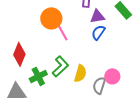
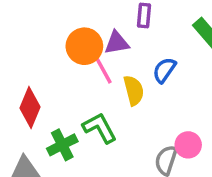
purple triangle: (97, 16) -> (117, 43), moved
green L-shape: (60, 66) -> (100, 128), turned -75
yellow semicircle: (80, 73) -> (134, 90), moved, turned -30

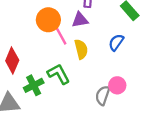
purple triangle: (117, 43) -> (80, 20), moved
blue semicircle: (164, 70) -> (116, 42), moved

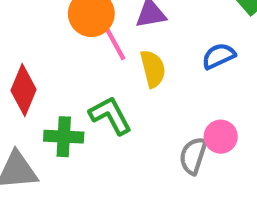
blue semicircle: (116, 42) -> (219, 56), turned 30
green cross: (34, 85) -> (64, 137), turned 30

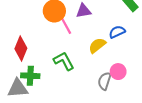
yellow semicircle: (153, 69) -> (97, 45), moved, turned -114
green cross: (64, 137) -> (30, 76), moved

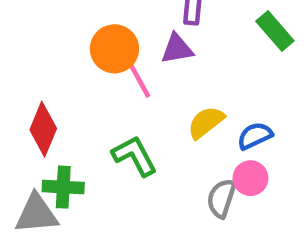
blue semicircle: (117, 32) -> (255, 136), moved

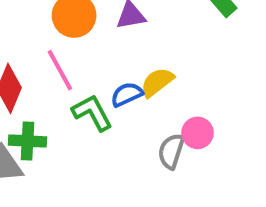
pink line: (137, 76) -> (60, 70), moved
blue semicircle: (255, 136) -> (127, 94), moved

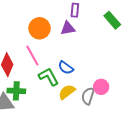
yellow semicircle: (157, 82) -> (67, 92), moved
blue semicircle: (127, 94) -> (66, 68), turned -119

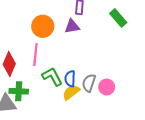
pink line: (32, 56) -> (35, 55), turned 35
blue semicircle: (66, 68) -> (70, 79), moved, turned 56
gray semicircle: (88, 96) -> (89, 83), moved

